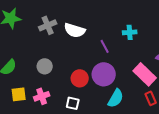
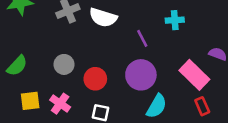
red circle: (80, 78) -> (95, 79), moved
pink cross: (42, 96) -> (60, 104), turned -35

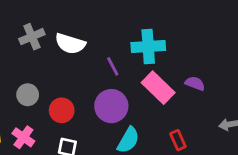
cyan cross: (175, 20) -> (148, 46), size x1.6
pink rectangle: (194, 75) -> (158, 88), moved

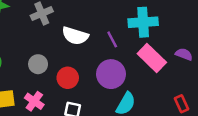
white semicircle: (70, 44) -> (75, 36), moved
red rectangle: (178, 140) -> (181, 104), moved

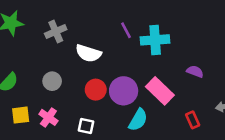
purple line: (112, 39) -> (126, 30), moved
pink rectangle: (152, 58) -> (160, 91), moved
red circle: (68, 78) -> (96, 90), moved

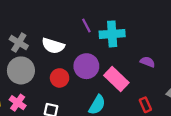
gray cross: (56, 31) -> (19, 43), moved, turned -36
gray circle: (52, 81) -> (21, 70), size x1.6
purple circle: (124, 91) -> (86, 66), moved

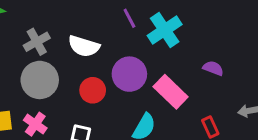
cyan cross: (112, 34) -> (165, 30), turned -30
gray cross: (19, 43) -> (37, 42), turned 30

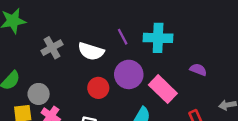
purple line: (129, 18) -> (123, 37), moved
cyan cross: (165, 30) -> (158, 38), turned 36
gray circle: (40, 80) -> (39, 94), moved, size x0.7

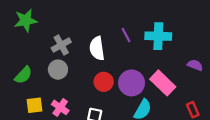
white semicircle: (91, 51) -> (97, 48), turned 65
purple circle: (129, 74) -> (132, 83), moved
gray circle: (39, 94) -> (58, 70), moved

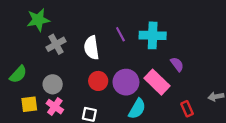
green star: (26, 20) -> (38, 20), moved
purple semicircle: (195, 65) -> (177, 64), moved, turned 32
gray circle: (58, 70) -> (53, 84), moved

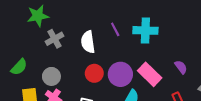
purple semicircle: (177, 64) -> (181, 67), moved

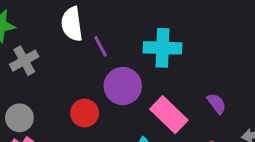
purple line: (115, 29) -> (101, 46), moved
white semicircle: (88, 42) -> (72, 24), moved
purple circle: (120, 74) -> (123, 86), moved

